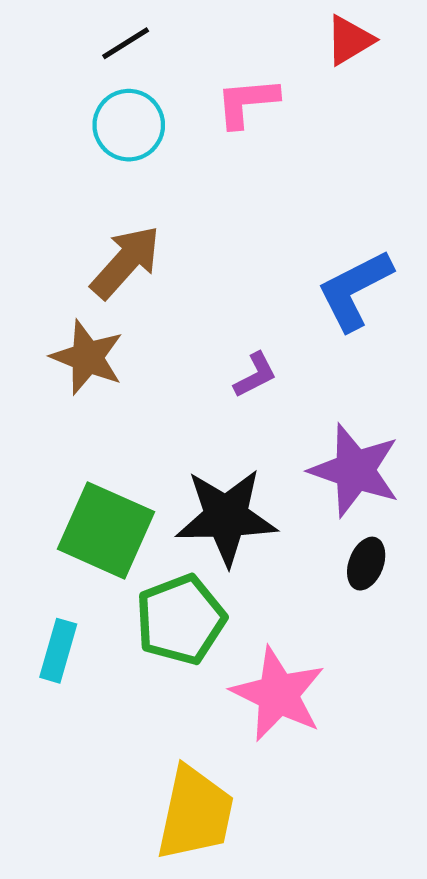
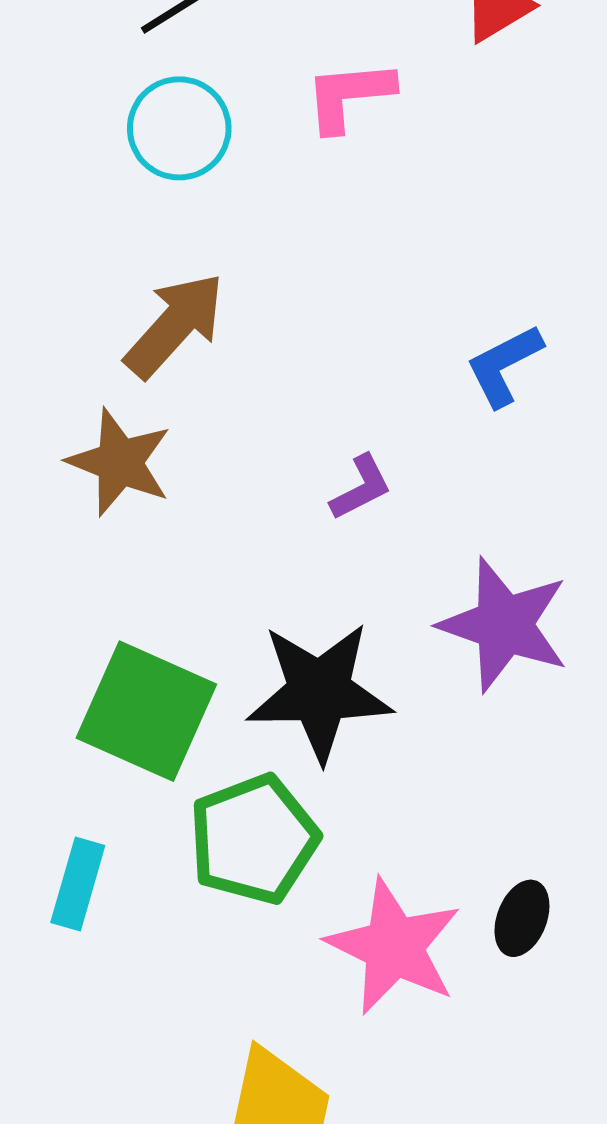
blue L-shape: (355, 290) -> (504, 365), size x0.7
black ellipse: (366, 564) -> (522, 918), moved

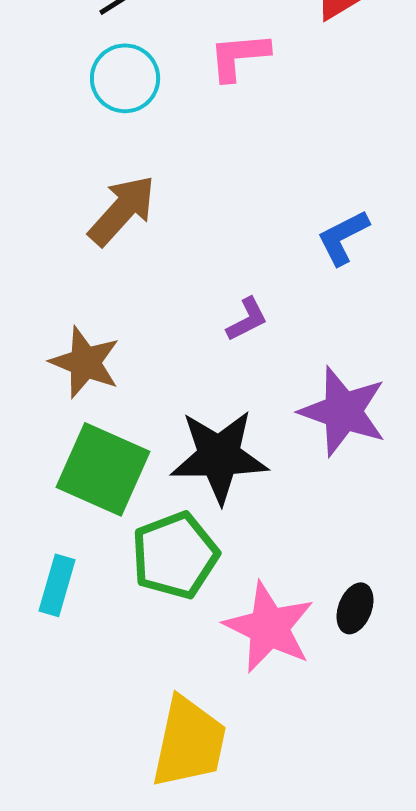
brown star: (120, 462) -> (85, 362), moved

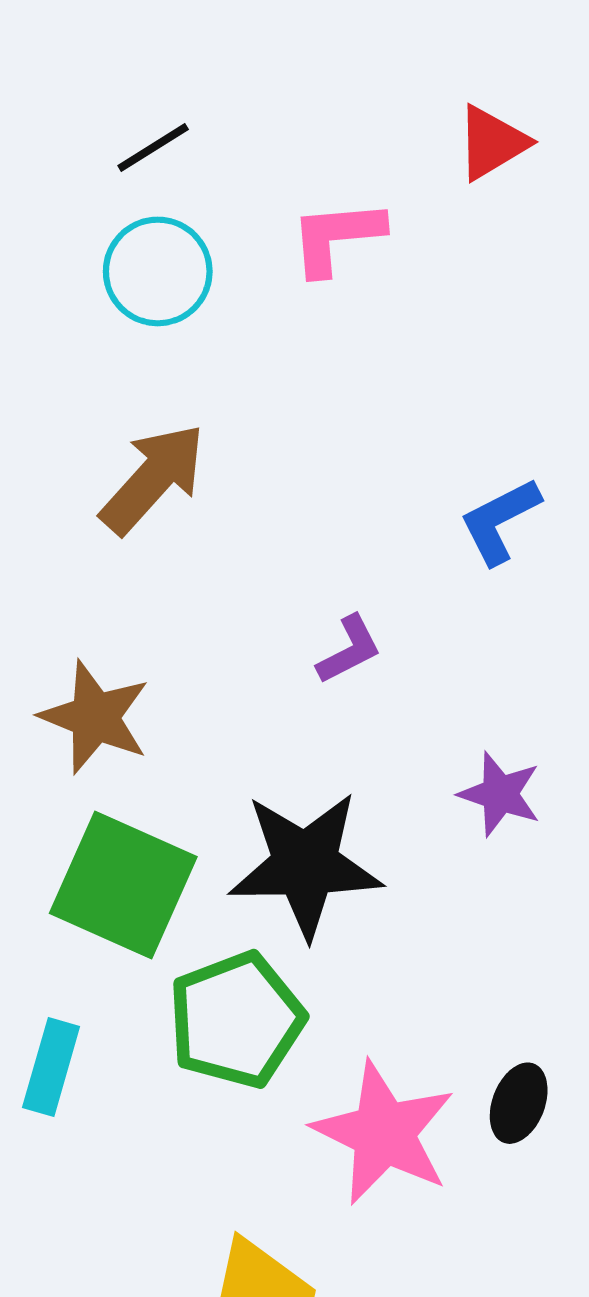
purple star: (343, 411) -> (500, 794), size x0.6

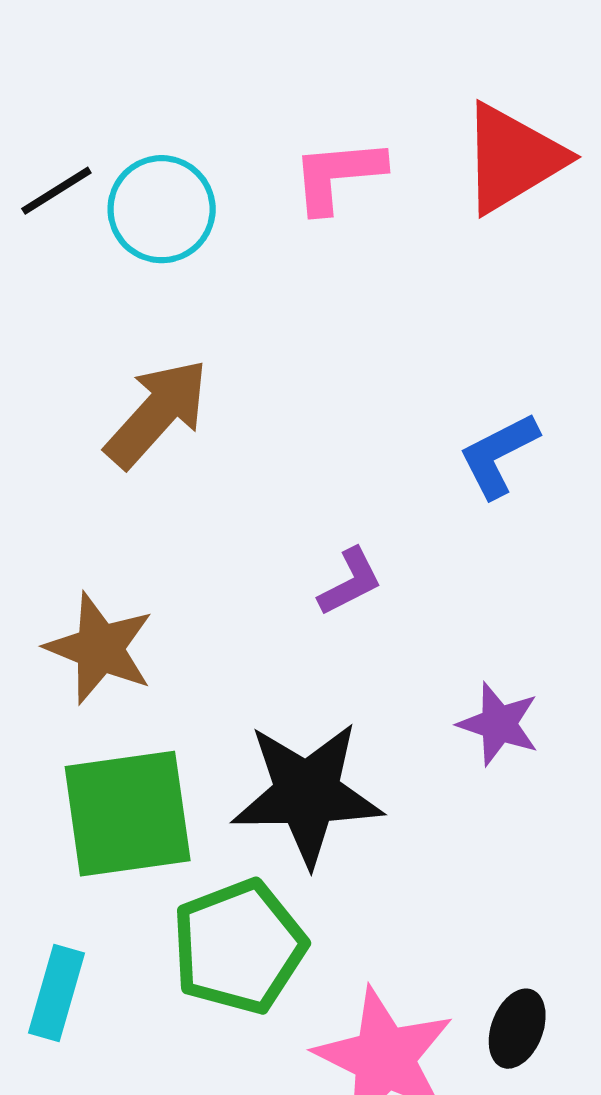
red triangle: (492, 143) -> (513, 158), moved, size x1.5
black line: (153, 148) -> (56, 191), moved
green square: (123, 885) -> (128, 814), turned -32

